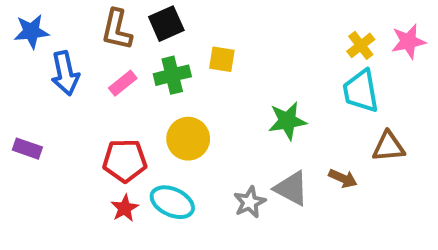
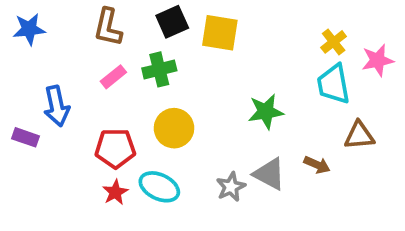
black square: (166, 24) -> (172, 22), moved
pink star: (408, 41) -> (378, 60), moved
yellow square: (222, 59) -> (220, 33), moved, size x1.5
blue arrow: (65, 73) -> (57, 106), moved

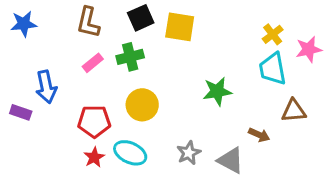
gray triangle: (269, 174) -> (231, 160), moved

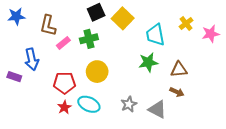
brown L-shape: (88, 22) -> (48, 26), moved
yellow square: (180, 27) -> (123, 18), turned 35
cyan trapezoid: (273, 69) -> (155, 35), moved
brown triangle: (294, 111) -> (179, 69), moved

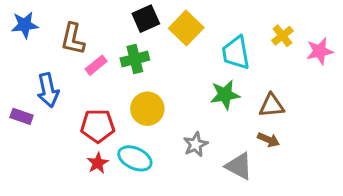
gray star: (129, 104) -> (195, 144), moved

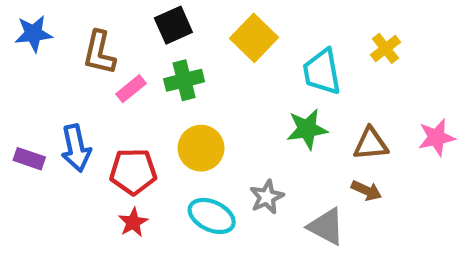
black square: (146, 19) -> (173, 25), moved
pink star: (320, 51) -> (436, 138), moved
blue arrow: (48, 90) -> (76, 148), moved
cyan ellipse: (135, 158) -> (212, 216), moved

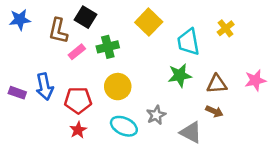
black square: (173, 25) -> (85, 17), moved, turned -35

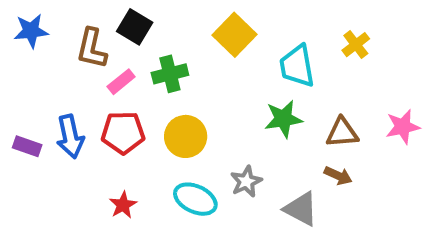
red pentagon: (78, 100) -> (123, 133), moved

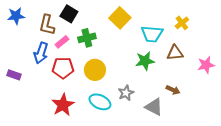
cyan trapezoid: (297, 66) -> (152, 34), turned -75
brown triangle: (342, 133) -> (175, 53), moved
blue arrow: (70, 136) -> (41, 53), moved, turned 30
red star: (123, 205) -> (63, 105), size x1.6

